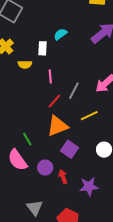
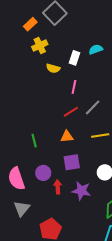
orange triangle: (57, 126) -> (67, 137), size x0.6
purple square: (69, 149) -> (72, 162), turned 30
pink semicircle: (18, 160) -> (16, 179), moved
purple star: (89, 187) -> (81, 191), moved

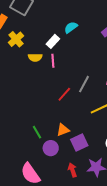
white rectangle: (75, 58) -> (53, 41), turned 40
pink line: (74, 87) -> (53, 61), moved
orange triangle: (67, 137) -> (63, 130), moved
purple circle: (43, 173) -> (51, 148), moved

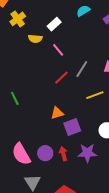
cyan semicircle: (71, 27) -> (83, 11), moved
pink line: (53, 61) -> (58, 50), moved, turned -40
green line: (37, 132) -> (15, 98), moved
purple circle: (51, 148) -> (45, 153), moved

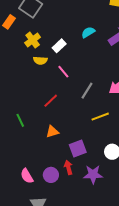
yellow cross: (18, 19) -> (33, 40), moved
red line: (61, 78) -> (51, 101), moved
orange triangle: (57, 113) -> (52, 132), moved
pink semicircle: (21, 154) -> (27, 176), size x0.7
red arrow: (63, 154) -> (68, 167), moved

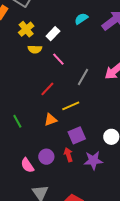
yellow line: (100, 117) -> (71, 106), moved
green line: (20, 120) -> (17, 121), moved
purple circle: (51, 175) -> (46, 157), moved

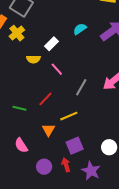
yellow cross: (26, 29) -> (17, 33), moved
orange triangle: (50, 120) -> (48, 130), turned -40
green line: (17, 121) -> (19, 108), moved, turned -48
purple star: (93, 160) -> (91, 171), turned 30
pink semicircle: (27, 165) -> (21, 145), moved

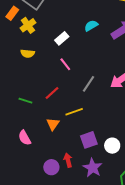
yellow semicircle: (33, 59) -> (28, 53), moved
purple square: (75, 146) -> (89, 140), moved
purple circle: (44, 167) -> (51, 167), moved

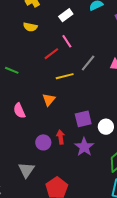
red line: (52, 93) -> (51, 54), moved
green line: (25, 101) -> (12, 70), moved
yellow line: (74, 112) -> (65, 76), moved

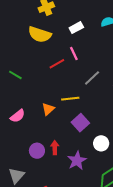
yellow semicircle: (30, 27) -> (40, 34), size x1.6
yellow line: (65, 76) -> (70, 99), moved
pink semicircle: (19, 111) -> (18, 116), turned -112
purple square: (83, 119) -> (80, 123), moved, turned -36

